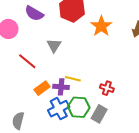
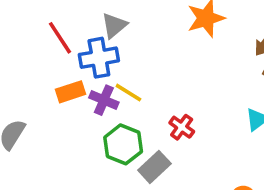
blue cross: (59, 109) -> (99, 58), moved

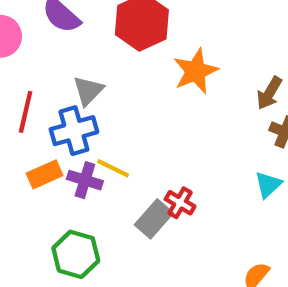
red line: (60, 38) -> (26, 112), turned 52
green hexagon: (123, 144) -> (76, 254), moved
gray rectangle: (154, 167) -> (154, 219), moved

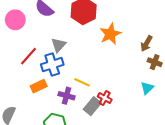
red line: (26, 112) -> (28, 56), turned 30
yellow line: (113, 168) -> (82, 82), moved
purple cross: (85, 180) -> (66, 96), moved

